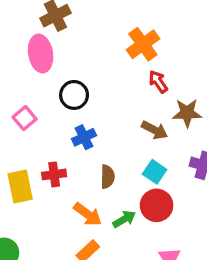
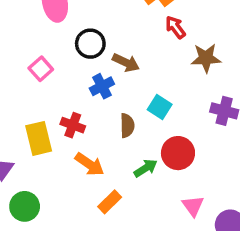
brown arrow: (155, 130) -> (126, 63), moved
cyan square: (155, 172) -> (160, 107), moved
red cross: (54, 174) -> (73, 125), turned 30
orange arrow: (88, 214) -> (89, 164), moved

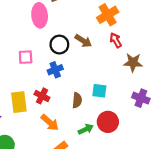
brown arrow: (126, 63) -> (83, 41), moved
pink square: (41, 69) -> (26, 57), turned 32
blue cross: (102, 86) -> (55, 70), moved
cyan square: (160, 107) -> (99, 91), turned -32

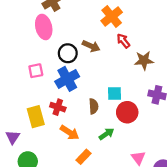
blue cross: (55, 70) -> (67, 79), size x1.5
red circle: (108, 122) -> (127, 112), moved

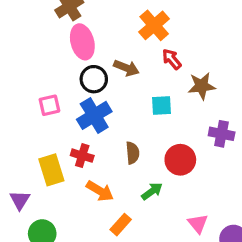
pink ellipse: (44, 27) -> (82, 42), moved
cyan square: (114, 94) -> (162, 105), moved

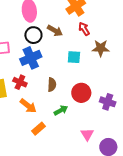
purple cross: (222, 134) -> (108, 102), moved

